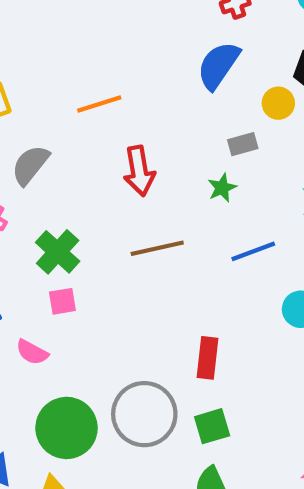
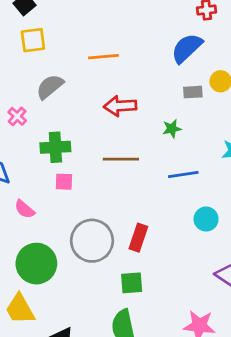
gray rectangle: (243, 144) -> (193, 92), moved
red arrow: (139, 171) -> (120, 106), turned 84
green cross: (58, 252) -> (55, 147), turned 32
pink square: (62, 301) -> (64, 182), moved
gray circle: (144, 414) -> (92, 241), moved

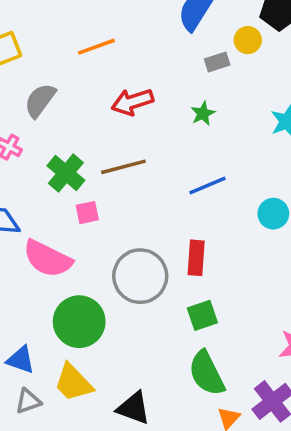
green cross: (55, 147) -> (66, 173), turned -32
brown line: (121, 159) -> (123, 167), moved
blue line: (183, 175) -> (207, 185), moved
pink semicircle: (25, 209) -> (48, 259), size x1.8

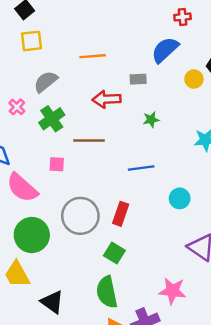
gray rectangle: (217, 62) -> (138, 79), moved
green cross: (66, 173) -> (52, 119), moved
green square: (202, 315) -> (114, 253), turned 35

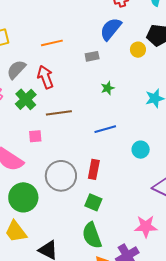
red arrow: (106, 99) -> (45, 77), moved, turned 80

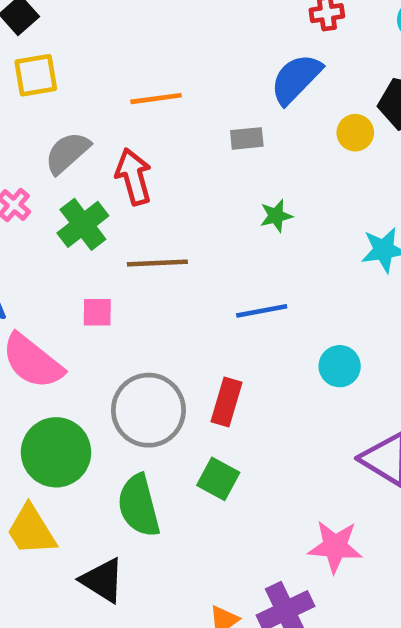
green semicircle: (92, 235) -> (139, 506), moved

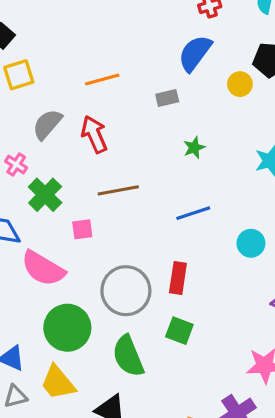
green cross: (83, 224) -> (45, 195), moved

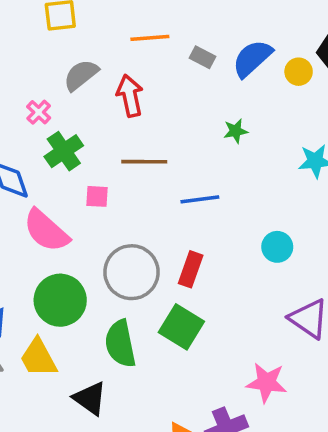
blue semicircle: (195, 53) -> (252, 58), moved
gray rectangle: (167, 98) -> (203, 57), moved, turned 30
blue line: (193, 213) -> (200, 199), moved
green square: (179, 331) -> (181, 327), size x1.4

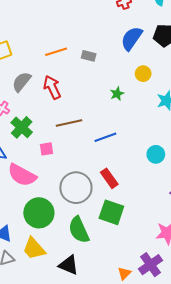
blue semicircle: (252, 58) -> (132, 38), moved
yellow circle: (299, 72) -> (143, 74), moved
red rectangle: (191, 269) -> (109, 178), turned -42

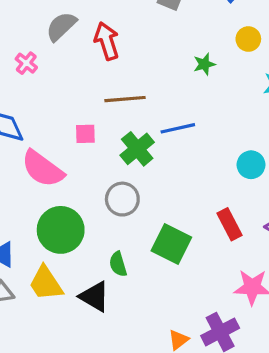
green cross: (22, 127) -> (137, 149), moved
red rectangle: (109, 178) -> (229, 224), moved
gray circle: (76, 188) -> (122, 199), size x0.7
green semicircle: (79, 230) -> (118, 264), size x0.6
black triangle: (69, 265) -> (94, 297), moved

